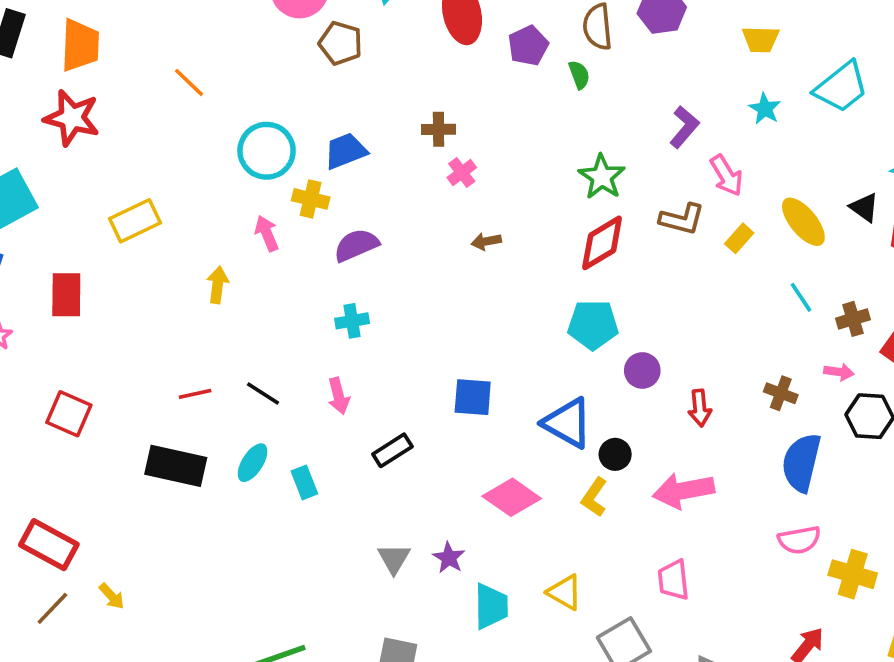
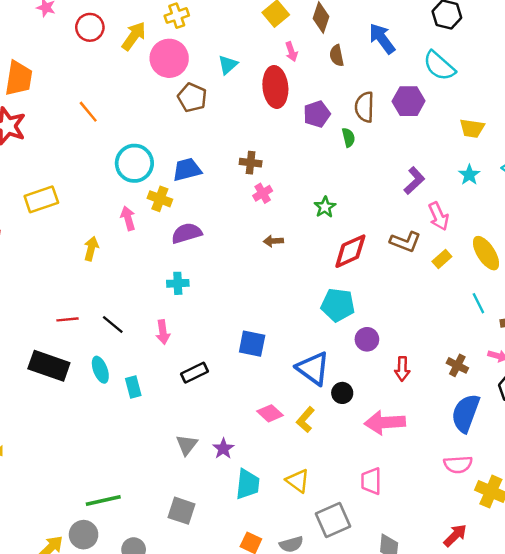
green star: (602, 177) -> (325, 207), moved, size x0.7
cyan ellipse: (253, 463) -> (100, 370), turned -60
pink diamond: (512, 497) -> (270, 413), size x0.7
yellow L-shape: (594, 497) -> (305, 420), moved

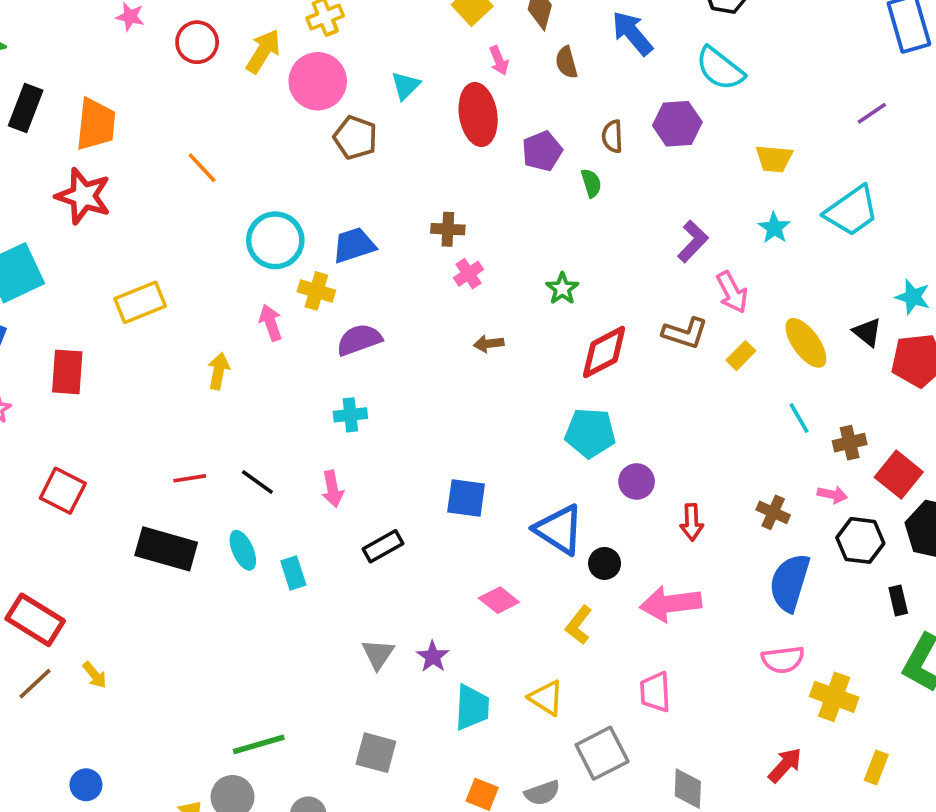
brown semicircle: (365, 107) -> (612, 136), size x0.7
yellow L-shape: (305, 420) -> (579, 625), moved

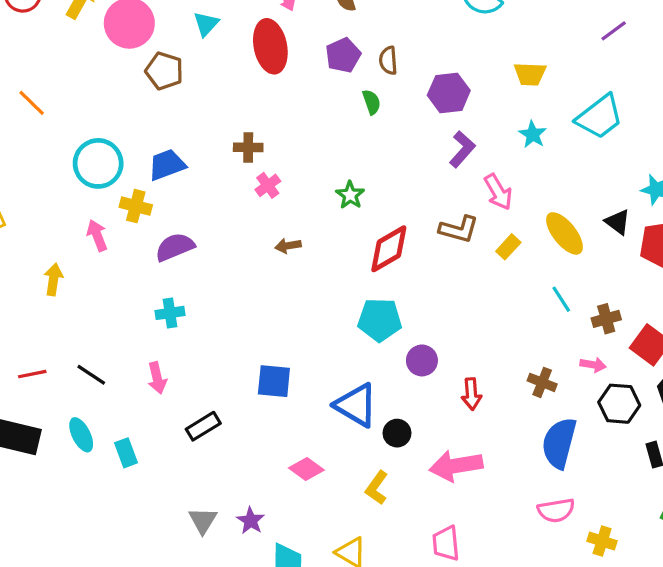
purple hexagon: (677, 124) -> (449, 93), moved
purple pentagon: (542, 151) -> (343, 55), moved
yellow cross: (834, 697) -> (602, 541), size x0.7

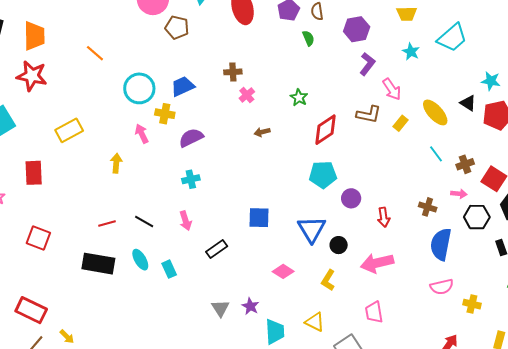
blue triangle: (356, 405) -> (312, 229), turned 32

